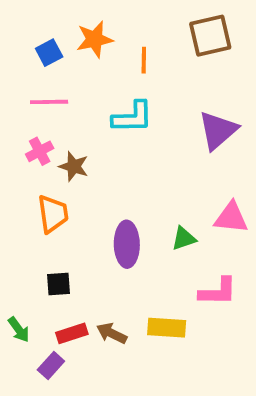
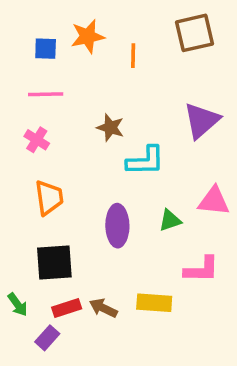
blue square: (49, 53) -> (46, 49), turned 30
cyan L-shape: (132, 117) -> (145, 161), moved
pink cross: (40, 151) -> (37, 140), turned -30
brown star: (74, 166) -> (110, 128), moved
black square: (59, 284) -> (54, 262), size x1.6

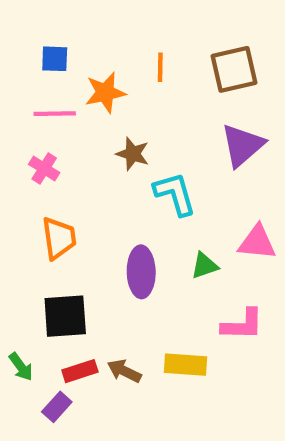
brown square: (194, 33) -> (234, 69), moved
orange star: (88, 36) -> (105, 93), moved
cyan L-shape: (145, 161) -> (175, 194), turned -105

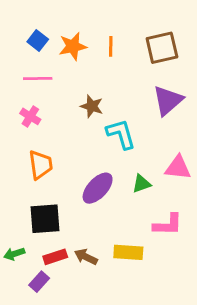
blue square: (55, 59) -> (38, 40), turned 36
orange star: (105, 93) -> (73, 46), moved
purple ellipse: (141, 272) -> (98, 188), turned 44
green arrow: (21, 367) -> (14, 254), turned 108

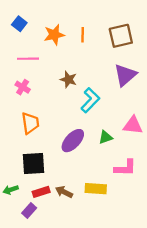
blue square: (38, 40) -> (19, 24), moved
cyan L-shape: (121, 134) -> (90, 100), turned 60

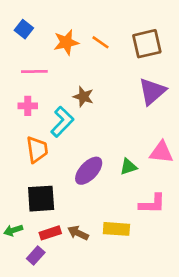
orange line: (83, 35) -> (101, 42), turned -56
pink cross: (23, 87) -> (28, 106), turned -32
cyan L-shape: (90, 100) -> (62, 122), moved

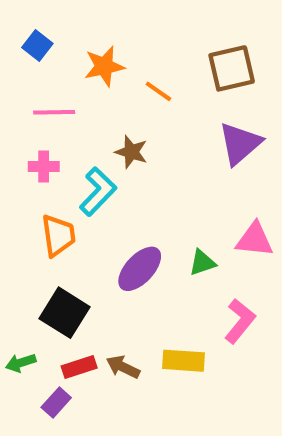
orange line: (101, 42) -> (158, 91), moved
black square: (41, 199) -> (65, 313), turned 36
pink L-shape: (152, 204) -> (240, 321), turned -52

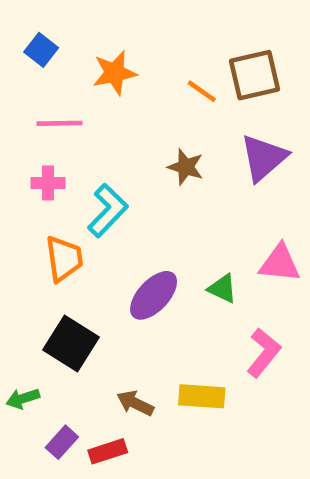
orange line: (158, 91) -> (202, 91), moved
brown star: (131, 152) -> (186, 167), moved
green triangle: (202, 263) -> (222, 288), turned 44
red rectangle: (79, 367) -> (108, 451), moved

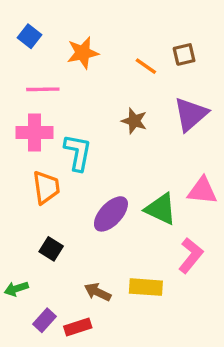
brown square: (254, 75) -> (184, 54), size x0.6
pink cross: (48, 183) -> (35, 133), size x1.5
cyan L-shape: (108, 210) -> (78, 152), turned -33
green triangle: (222, 288) -> (161, 209), size x1.5
black square: (71, 344) -> (51, 249), size x0.6

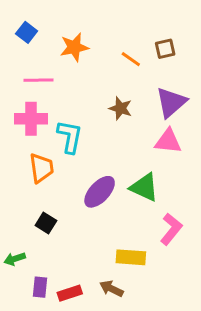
pink triangle: (202, 191) -> (168, 141), moved
brown arrow: (98, 292) -> (111, 289), moved
purple rectangle: (45, 320) -> (40, 287), turned -36

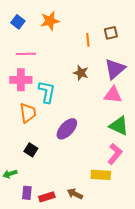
orange star: (74, 47) -> (50, 21), moved
orange line: (131, 59) -> (88, 40), turned 48
green triangle: (144, 187) -> (119, 126), moved
yellow rectangle: (131, 257) -> (101, 175), moved

